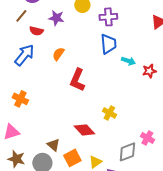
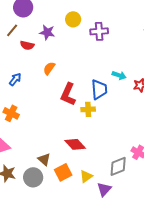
blue trapezoid: (108, 44) -> (99, 89), moved
blue arrow: (24, 55) -> (15, 79), moved, size x0.6
yellow cross: (109, 113) -> (88, 109), moved, turned -32

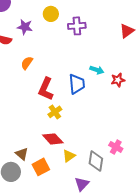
yellow cross: (88, 109) -> (55, 112), moved, turned -32
gray diamond: (118, 166) -> (96, 161), turned -60
yellow triangle: (86, 176) -> (69, 156), moved

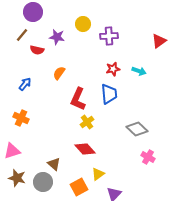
cyan arrow: (97, 70) -> (139, 71), moved
red star: (118, 80) -> (113, 69), moved
yellow triangle: (69, 156) -> (98, 174), moved
gray diamond: (96, 161) -> (137, 129), moved, turned -55
orange square: (41, 167) -> (79, 187), moved

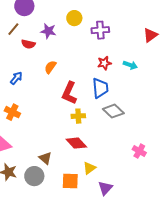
yellow cross: (87, 122) -> (78, 116), turned 32
gray diamond: (137, 129) -> (113, 111), moved
orange square: (79, 187) -> (70, 181), turned 30

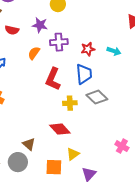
purple cross: (100, 30) -> (59, 42), moved
purple star: (48, 31) -> (40, 25), moved
yellow cross: (78, 116) -> (70, 103), moved
pink cross: (139, 151) -> (122, 146), moved

